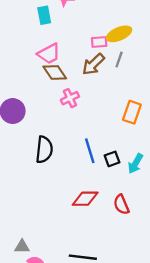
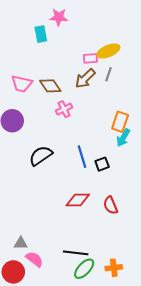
pink trapezoid: (49, 54) -> (22, 84), moved, turned 40
black semicircle: (44, 150) -> (41, 156), turned -130
cyan arrow: (135, 164) -> (123, 138), moved

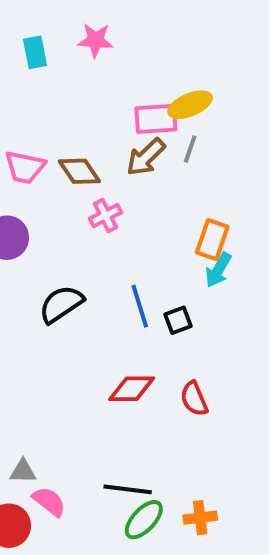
cyan rectangle: (41, 34) -> (35, 52), moved
pink rectangle: (90, 58) -> (156, 119), size x1.5

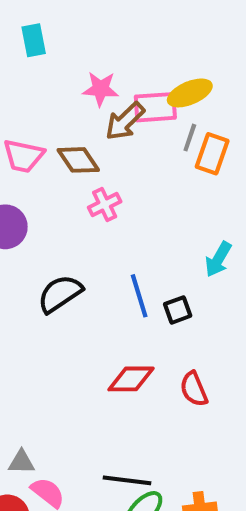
pink star: (95, 40) -> (101, 89), moved
brown arrow: (146, 157) -> (125, 121), moved
orange rectangle: (212, 240) -> (212, 154), moved

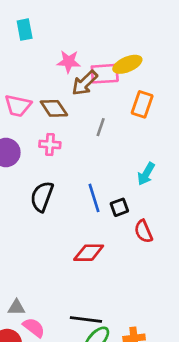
gray line: (190, 138) -> (101, 127), moved
pink cross: (105, 205) -> (50, 144), moved, turned 30
black semicircle: (60, 294) -> (42, 197), turned -36
red semicircle: (194, 389) -> (143, 231), moved

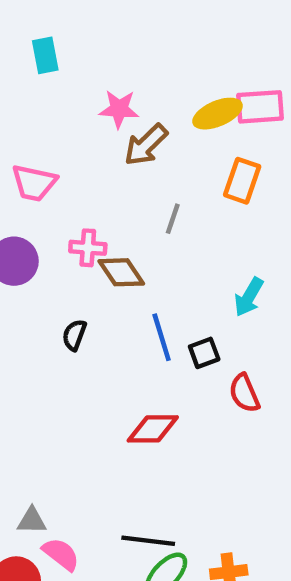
pink rectangle: (105, 74) -> (260, 107), moved
brown diamond: (54, 108) -> (121, 272), moved
black semicircle: (42, 197) -> (74, 335), size x0.6

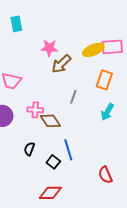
cyan arrow: (249, 297) -> (107, 112), moved
black square: (204, 353) -> (53, 162), moved, turned -32
red diamond: (153, 429) -> (50, 193), moved

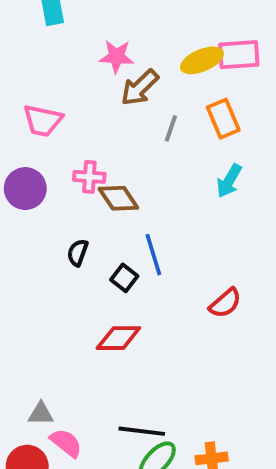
orange rectangle: (104, 80) -> (223, 119), turned -42
gray line: (73, 97) -> (171, 128), moved
red semicircle: (105, 175) -> (225, 303), turned -108

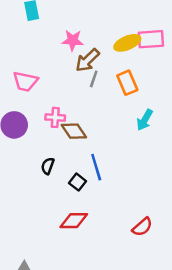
orange rectangle: (223, 119) -> (127, 83), moved
gray line: (171, 128) -> (94, 79), moved
red semicircle: (225, 303) -> (142, 227), moved

